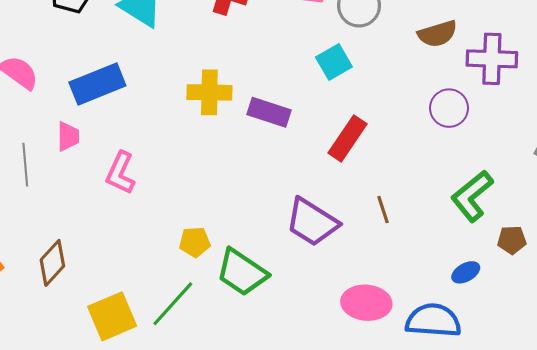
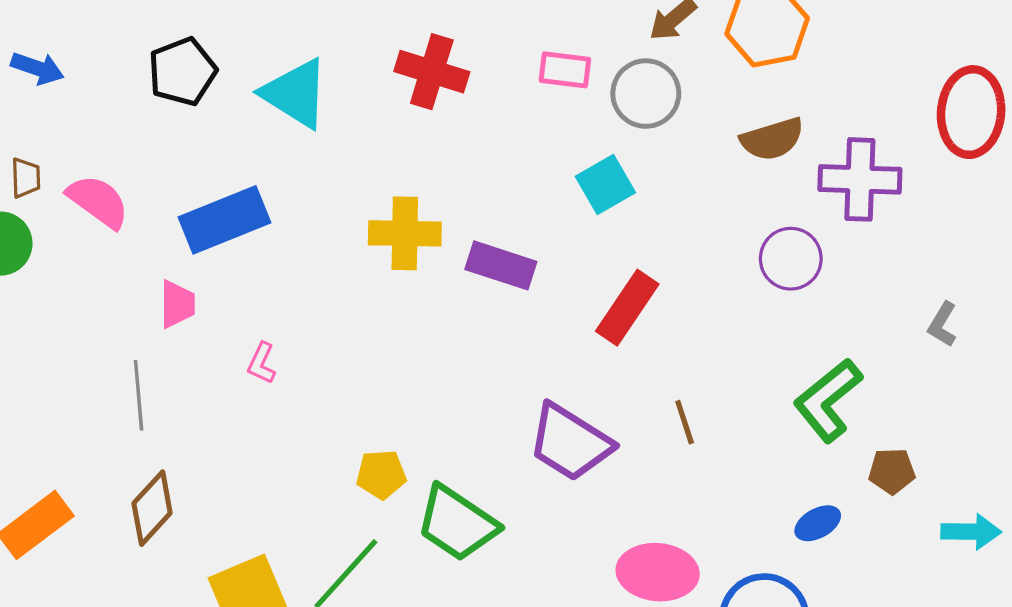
gray line: (25, 165) -> (139, 395), moved
pink L-shape: (120, 173) -> (262, 363), size x0.6

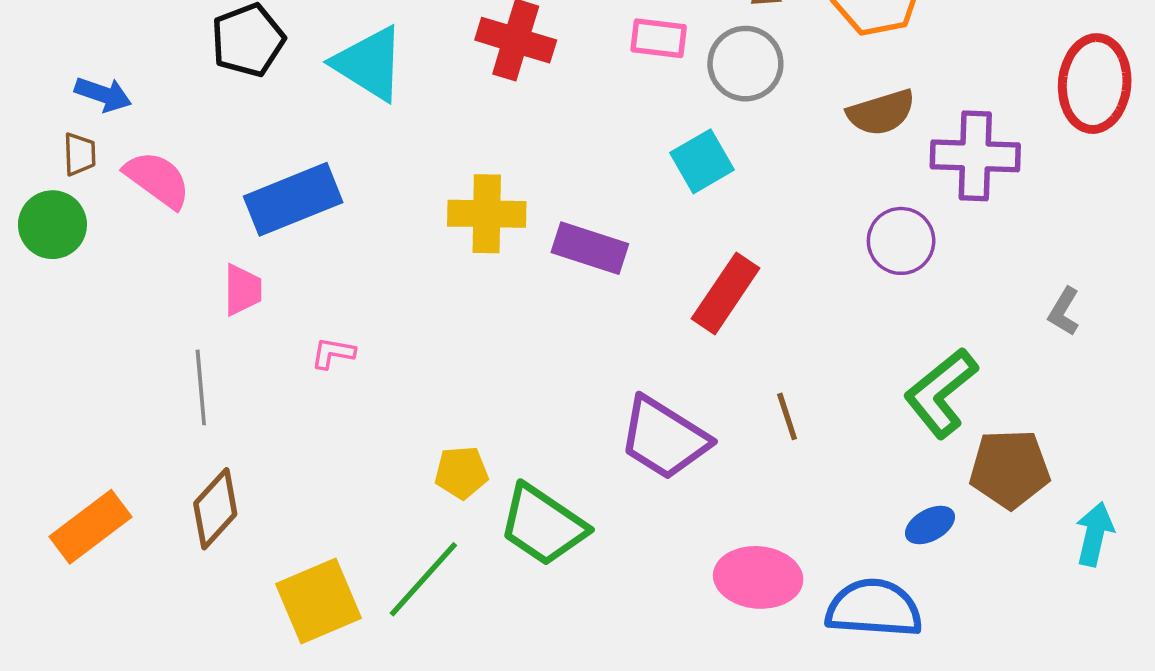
blue arrow: (37, 68) -> (103, 94), moved
pink L-shape: (262, 363) -> (333, 353), turned 75
brown pentagon: (892, 471) -> (1010, 469), size x1.6
cyan arrow: (971, 532) -> (1095, 534), turned -78

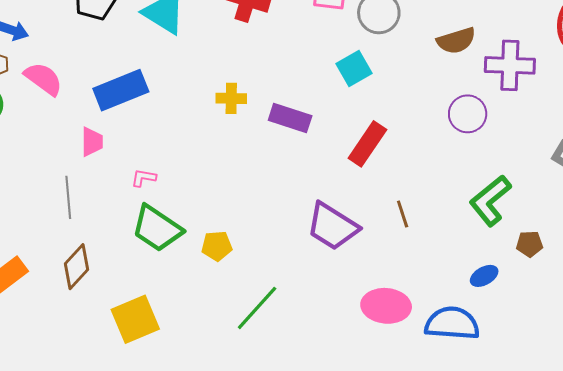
yellow cross: (487, 214) -> (231, 98), size x0.7
brown pentagon: (1010, 469) -> (529, 244), size x0.6
green trapezoid: (543, 525) -> (157, 228), moved
green line: (423, 579) -> (257, 308), moved

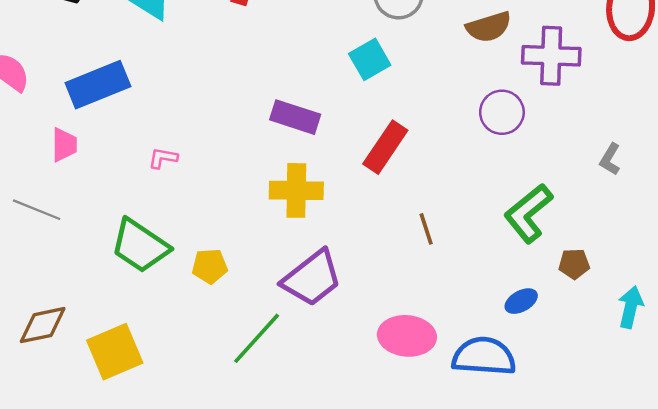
yellow cross: (231, 98) -> (296, 190), moved, size x1.5
pink L-shape: (144, 178) -> (163, 158), moved
gray line: (68, 197) -> (37, 210), turned -63
purple trapezoid: (332, 226) -> (312, 278), moved, turned -70
brown diamond: (76, 267) -> (43, 325), moved, turned 36

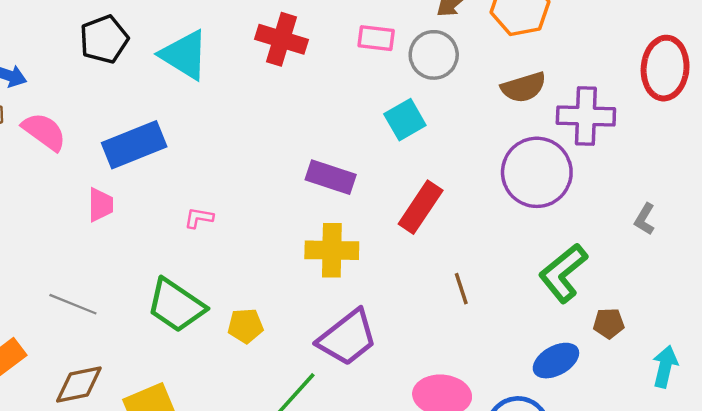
purple circle: (502, 112) -> (537, 172), size x1.6
gray line: (37, 210) -> (73, 304), moved
blue ellipse: (521, 301) -> (556, 361), size x1.4

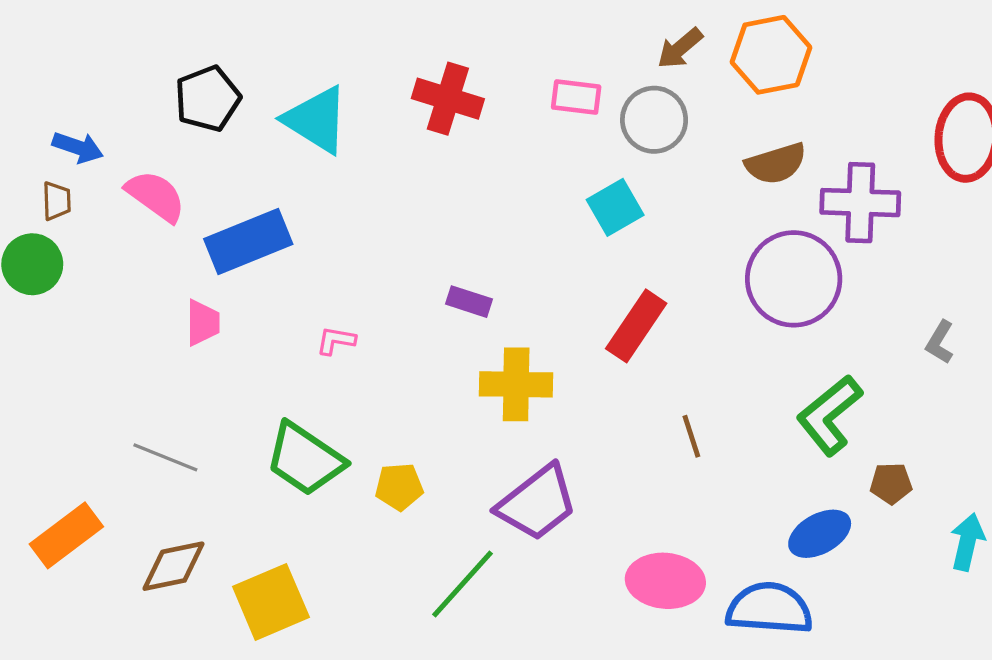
pink semicircle: (44, 132) -> (156, 196), moved
purple rectangle: (331, 177) -> (469, 302), moved, size x0.7

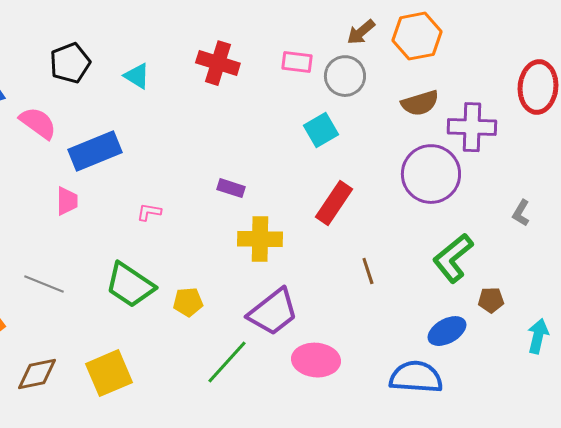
cyan triangle: (316, 120) -> (137, 76), size x0.6
brown diamond: (174, 566) -> (37, 374), moved
pink ellipse: (665, 581) -> (316, 360), moved

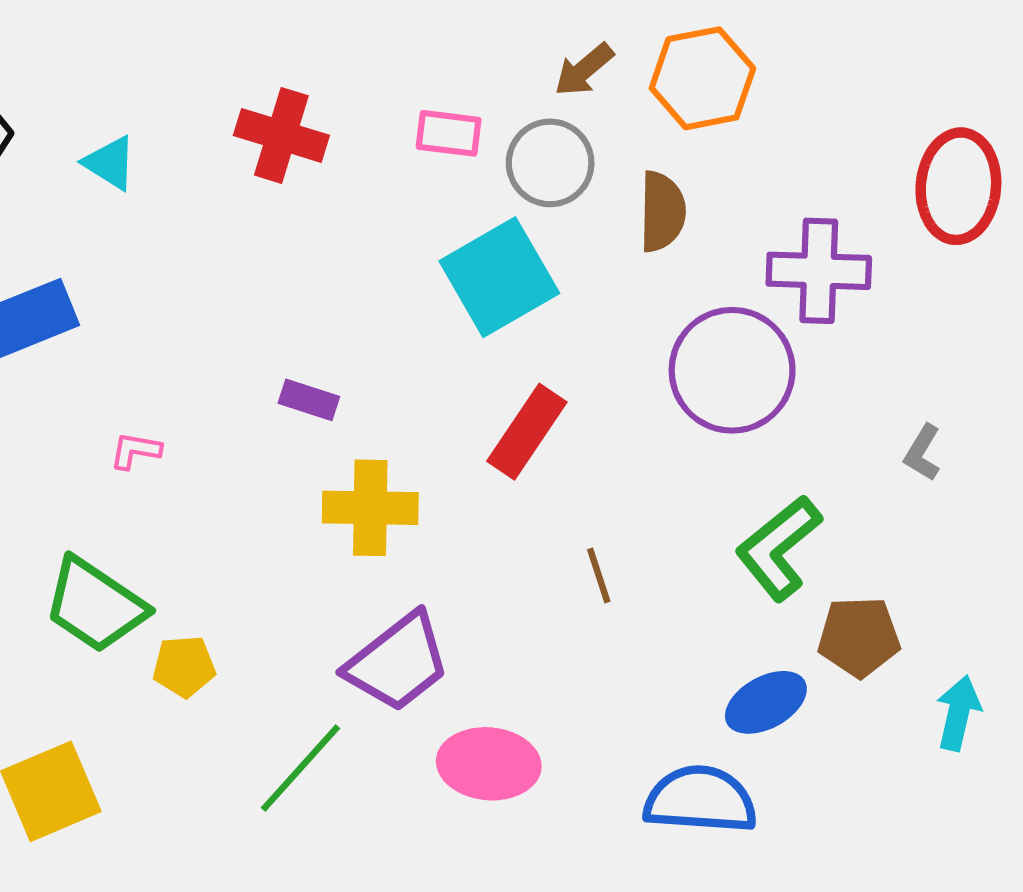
brown semicircle: (420, 103) -> (662, 212), moved, turned -72
cyan square: (321, 130) -> (499, 277), size x1.6
brown pentagon: (491, 300) -> (859, 637), size x1.5
yellow pentagon: (188, 302) -> (184, 666), moved

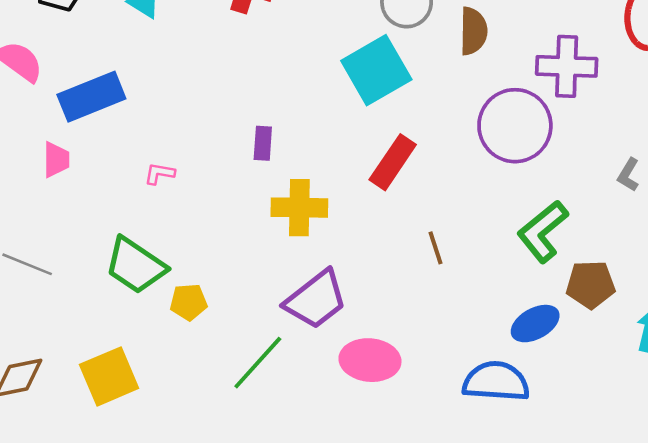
purple rectangle: (309, 400) -> (263, 143), turned 76

